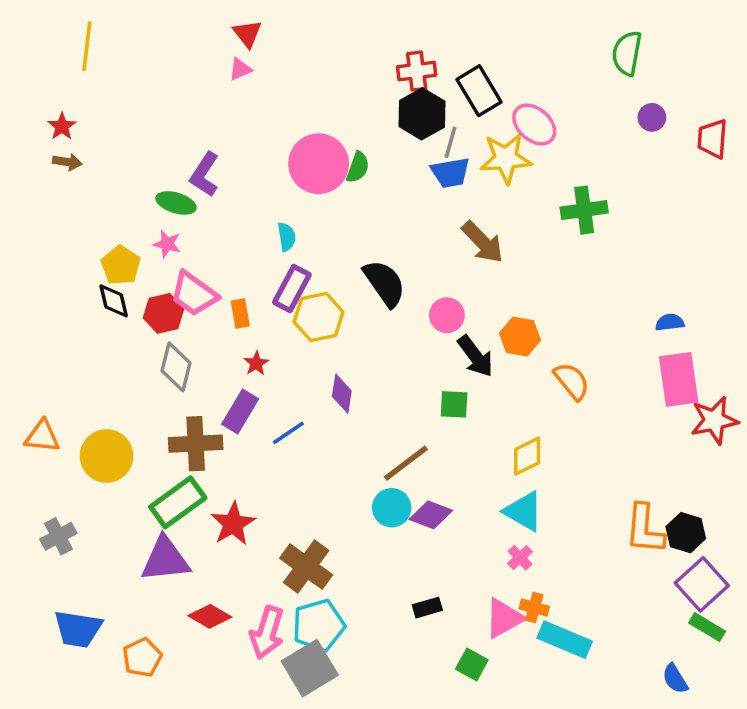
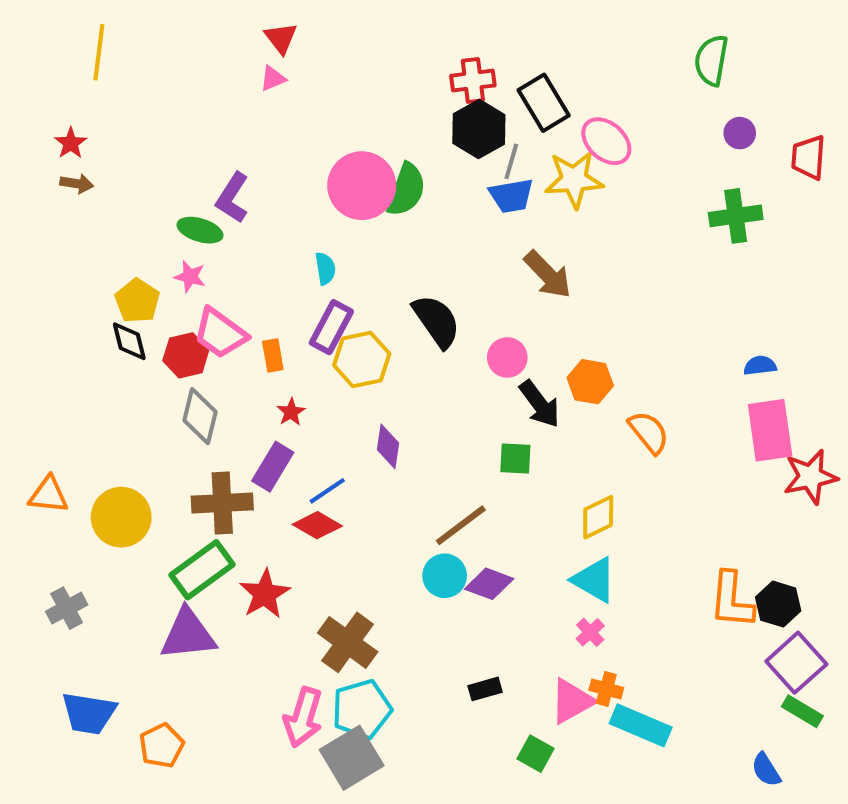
green semicircle: (358, 167) -> (406, 190), size x1.5
green cross: (584, 210) -> (736, 216), moved
red diamond: (210, 616) -> (317, 525), moved

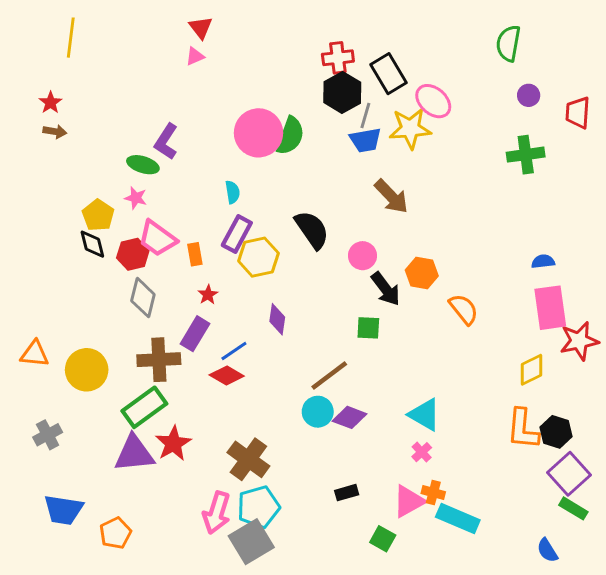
yellow diamond: (598, 517) -> (531, 370), moved
red star: (265, 594) -> (173, 443), moved

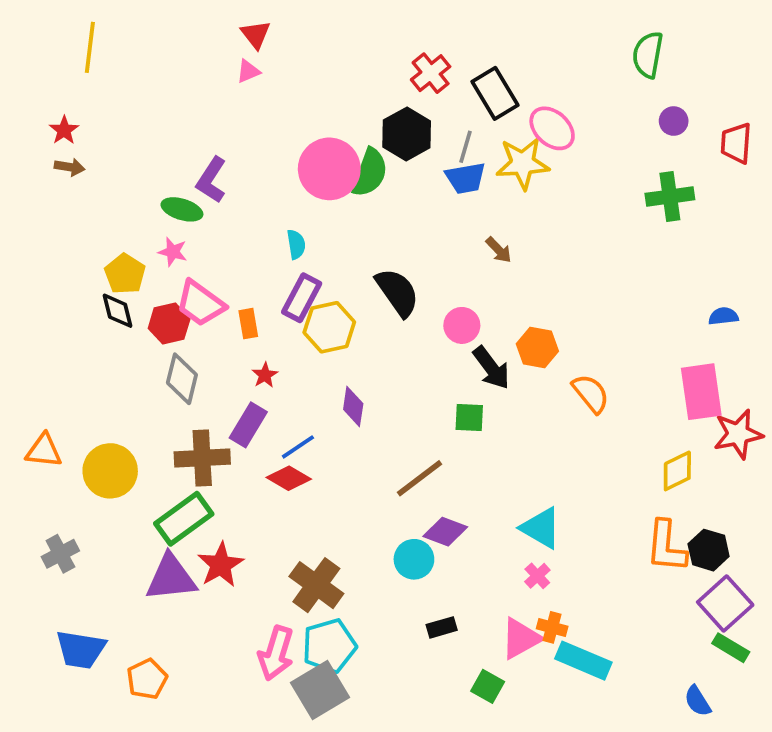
red cross: (338, 58) -> (431, 73), turned -32
black hexagon: (342, 92) -> (407, 134), moved
brown arrow: (391, 196) -> (499, 250), size x0.6
blue semicircle: (543, 261) -> (723, 316), moved
cyan circle: (318, 412) -> (414, 559), moved

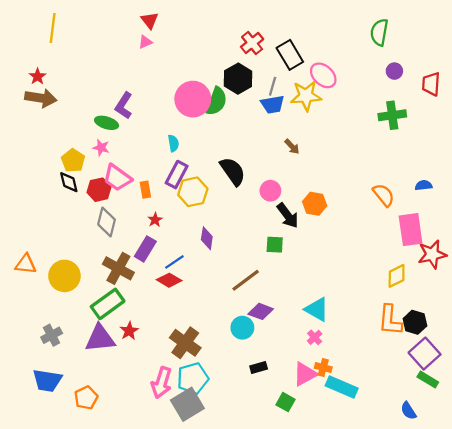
brown arrow: (70, 167) -> (41, 98), size x1.8
orange semicircle: (591, 394) -> (384, 195), moved
brown cross: (202, 458) -> (118, 268), turned 32
gray cross: (60, 554) -> (52, 335), moved
red star: (221, 565) -> (129, 331), size x0.7

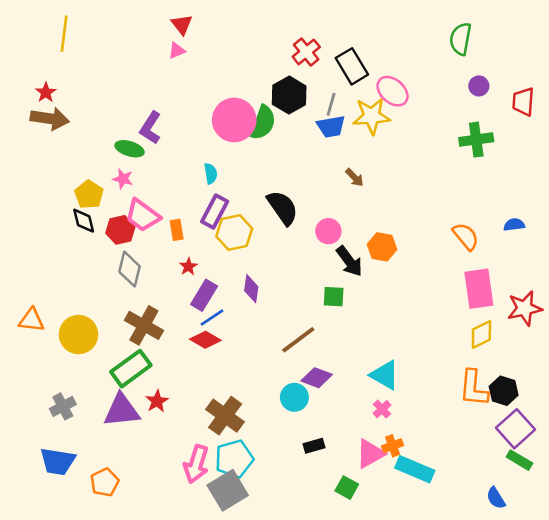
pink rectangle: (411, 230) -> (479, 289), moved
purple rectangle: (145, 249) -> (204, 295), moved
orange cross: (323, 368) -> (392, 446), turned -35

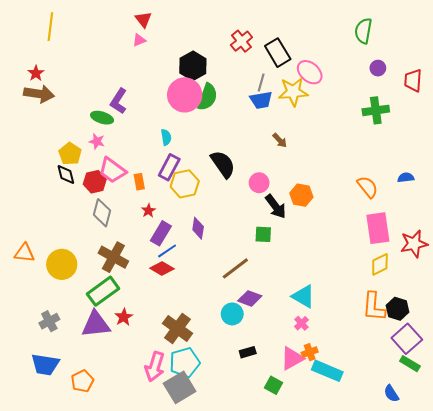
black hexagon: (289, 95) -> (193, 66), moved

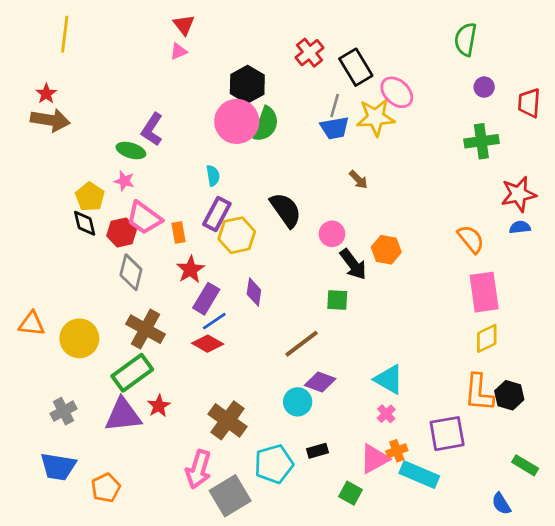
red star: (149, 211) -> (190, 270), size x1.5
red star: (414, 244) -> (519, 194), moved
purple square: (407, 339) -> (447, 434), moved, turned 32
cyan pentagon: (185, 363) -> (274, 464), moved

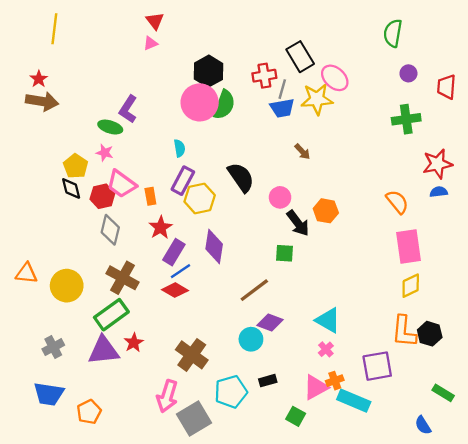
red cross: (309, 53) -> (264, 76), moved, turned 30
purple diamond: (254, 292) -> (214, 247), size x1.4

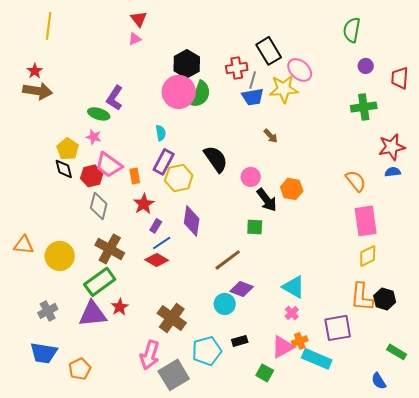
purple rectangle: (174, 252) -> (156, 226), size x0.6

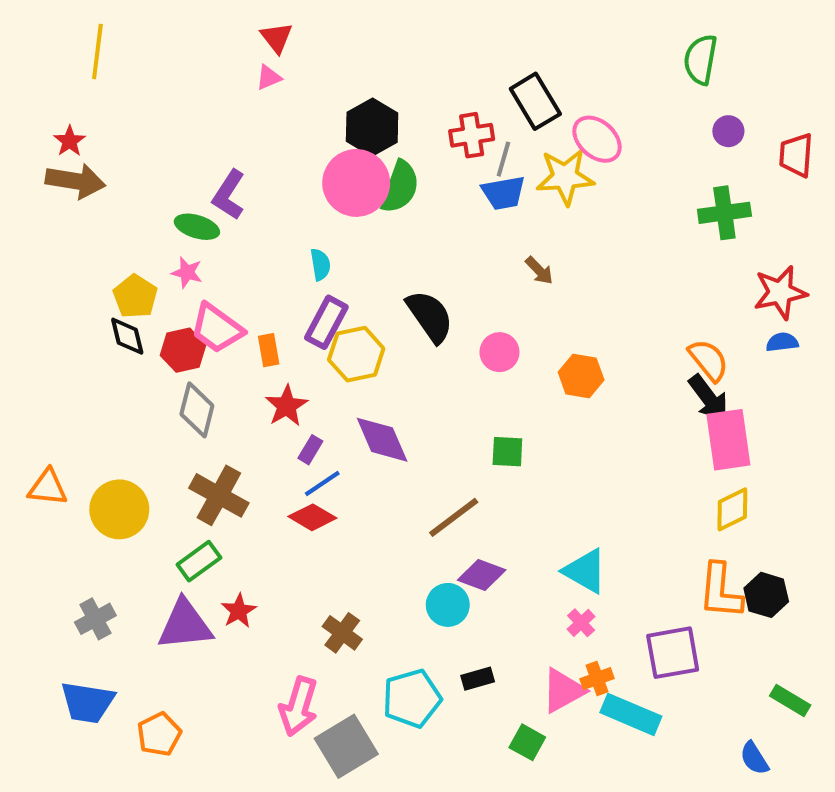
black arrow: (267, 200) -> (708, 398), moved
purple diamond: (192, 221) -> (382, 440), turned -32
green rectangle: (100, 282) -> (199, 561), size x0.7
brown cross: (172, 318) -> (342, 633), size x0.7

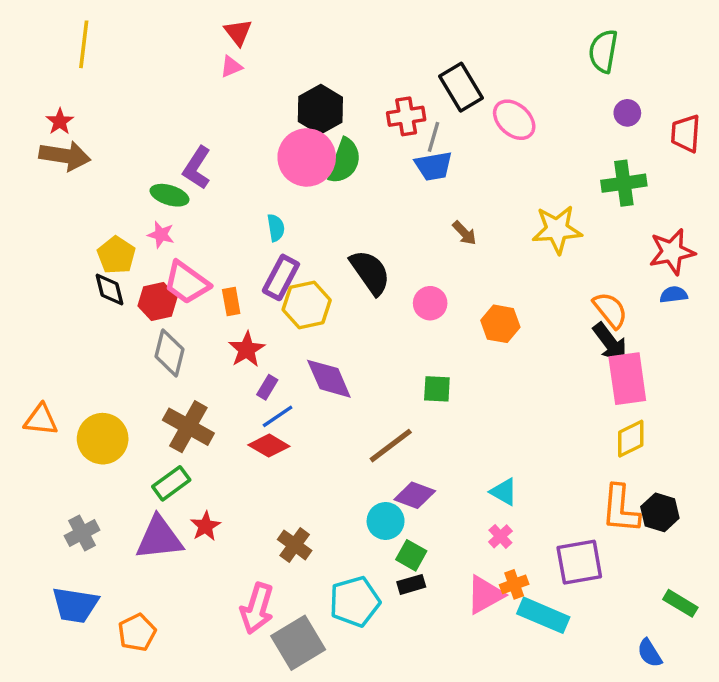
yellow star: (565, 177) -> (557, 229), moved
cyan triangle: (585, 571) -> (504, 492), size x0.7
green square: (527, 742) -> (411, 555), moved

